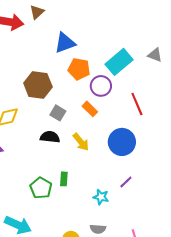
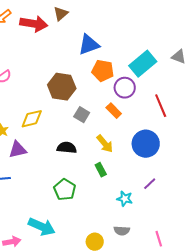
black semicircle: (50, 137) -> (67, 148), moved
green rectangle: (64, 179) -> (101, 170), moved, turned -32

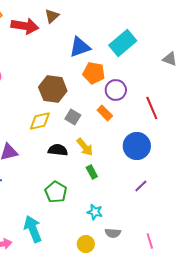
cyan rectangle: (143, 64) -> (123, 43), moved
yellow diamond: (32, 119) -> (40, 121), moved
yellow arrow: (105, 144) -> (85, 147), moved
cyan star: (125, 199) -> (95, 212), moved
cyan arrow: (42, 227) -> (33, 229), turned -136

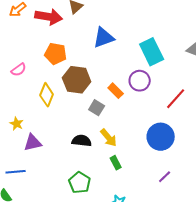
cyan rectangle: (123, 43) -> (152, 52), moved, turned -76
orange pentagon: (94, 73) -> (56, 54), moved
red line: (152, 108) -> (176, 99), turned 65
orange rectangle: (105, 113) -> (116, 91), moved
yellow diamond: (40, 121) -> (47, 95), moved, turned -55

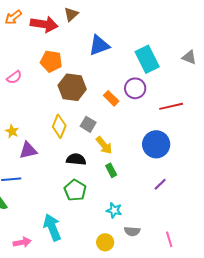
yellow diamond: (47, 95) -> (59, 126), moved
red line: (176, 99) -> (171, 106), turned 35
gray square: (97, 108) -> (88, 124), moved
black semicircle: (82, 141) -> (76, 159), moved

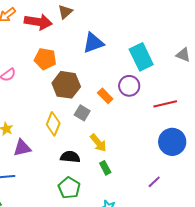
gray square: (88, 124) -> (82, 113), moved
blue circle: (156, 144) -> (172, 142), moved

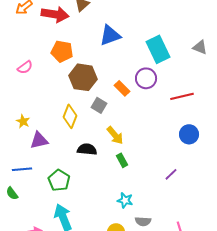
blue circle: (172, 142) -> (189, 134), size x0.7
green pentagon: (69, 188) -> (59, 180), moved

